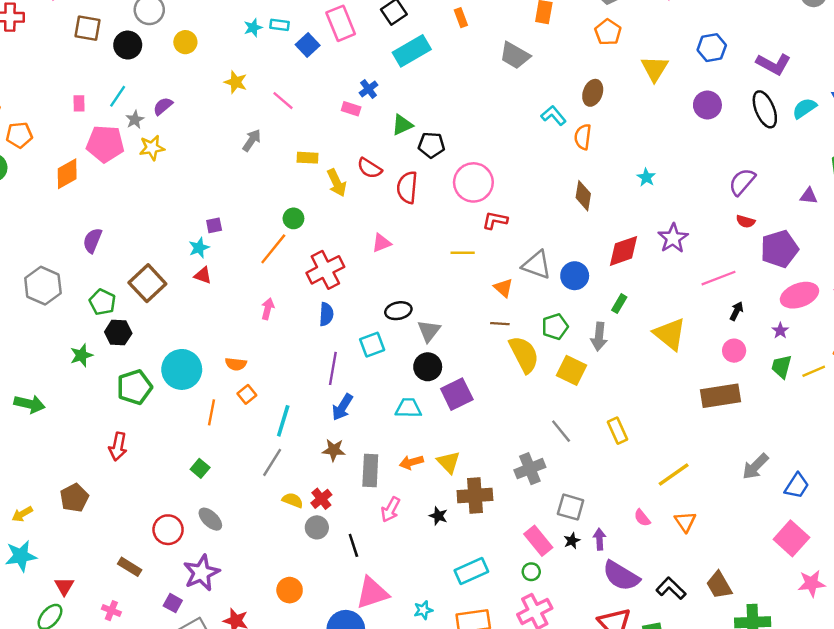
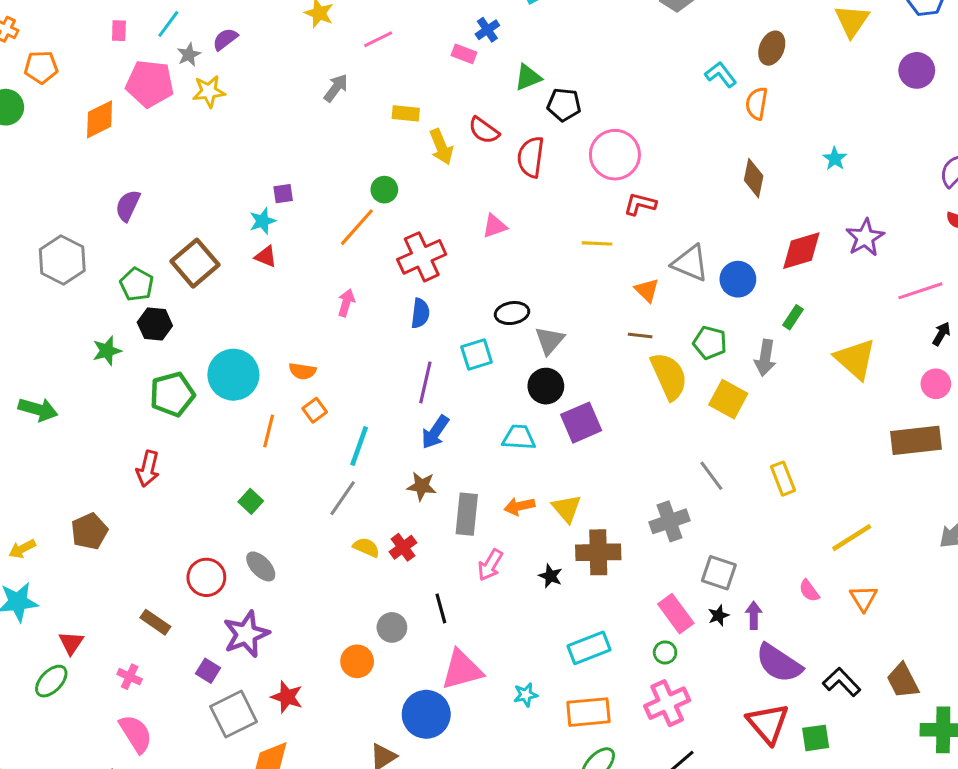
pink line: (283, 101) -> (378, 39), turned -70
green pentagon: (555, 327) -> (710, 343), turned 30
gray circle: (317, 527) -> (392, 627), moved

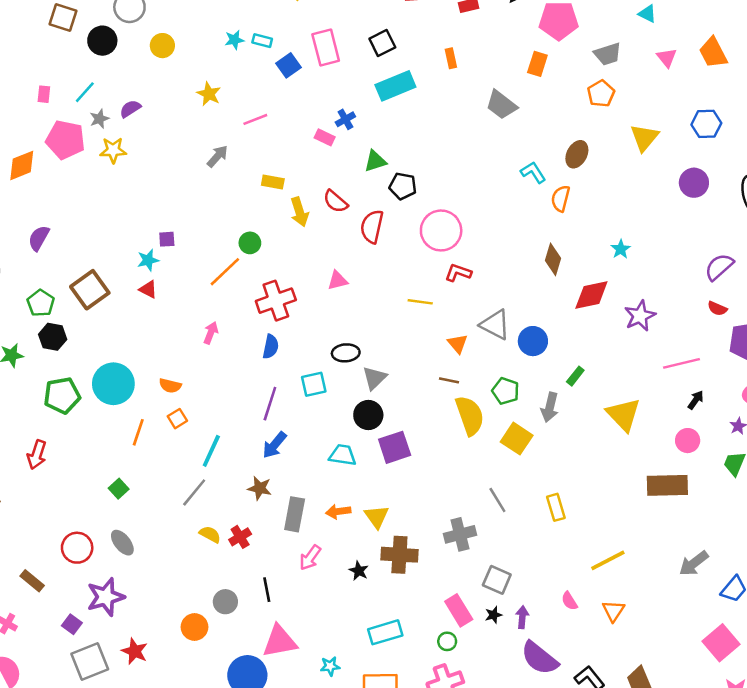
red diamond: (801, 251) -> (591, 295), moved

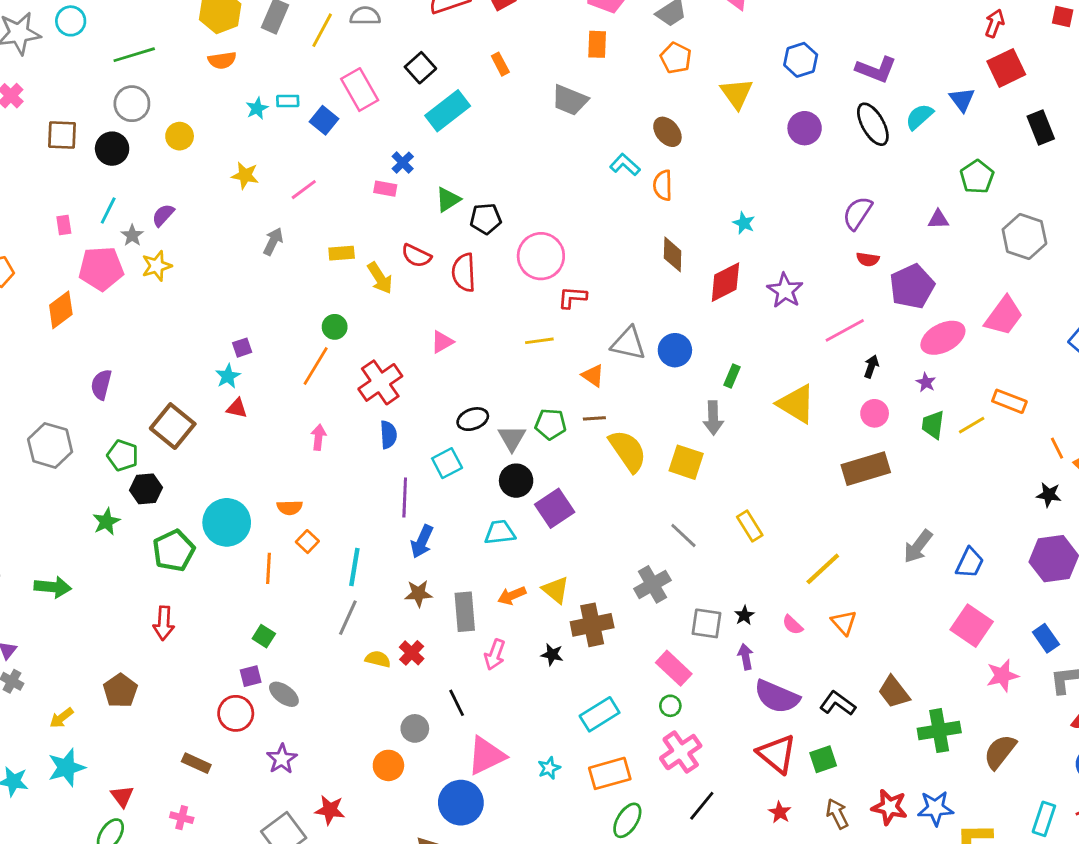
brown ellipse: (577, 154) -> (667, 132), turned -52
green pentagon: (506, 391) -> (551, 424), moved
purple star: (106, 597) -> (282, 759), size x0.7
black star: (493, 615) -> (744, 615), moved
purple square: (72, 624) -> (251, 676), moved, turned -36

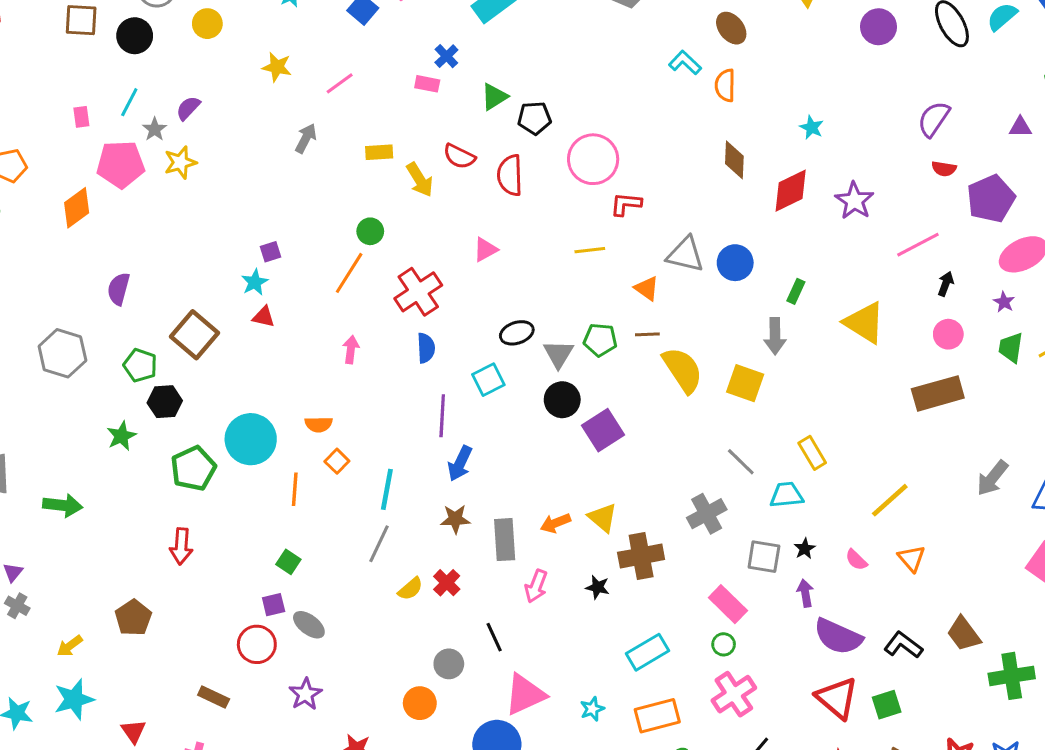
cyan trapezoid: (500, 532) -> (786, 495), moved
yellow semicircle: (378, 659) -> (410, 589), turned 125

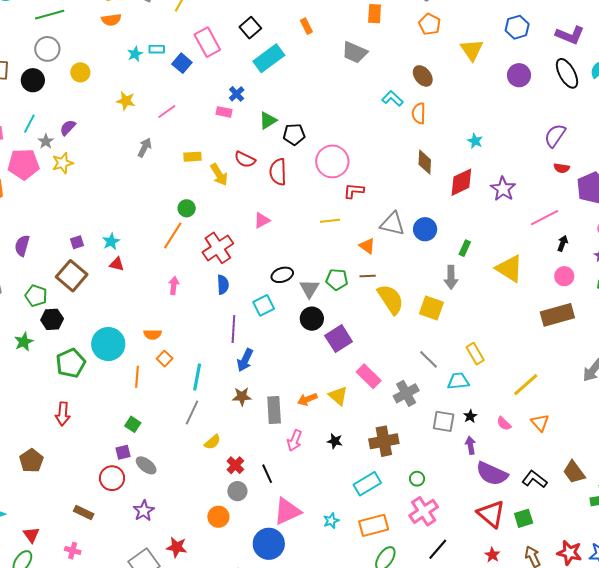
purple square: (271, 252) -> (77, 242), moved
brown cross: (641, 556) -> (384, 441), moved
red cross: (447, 583) -> (235, 465), moved
pink rectangle: (728, 604) -> (369, 376), moved

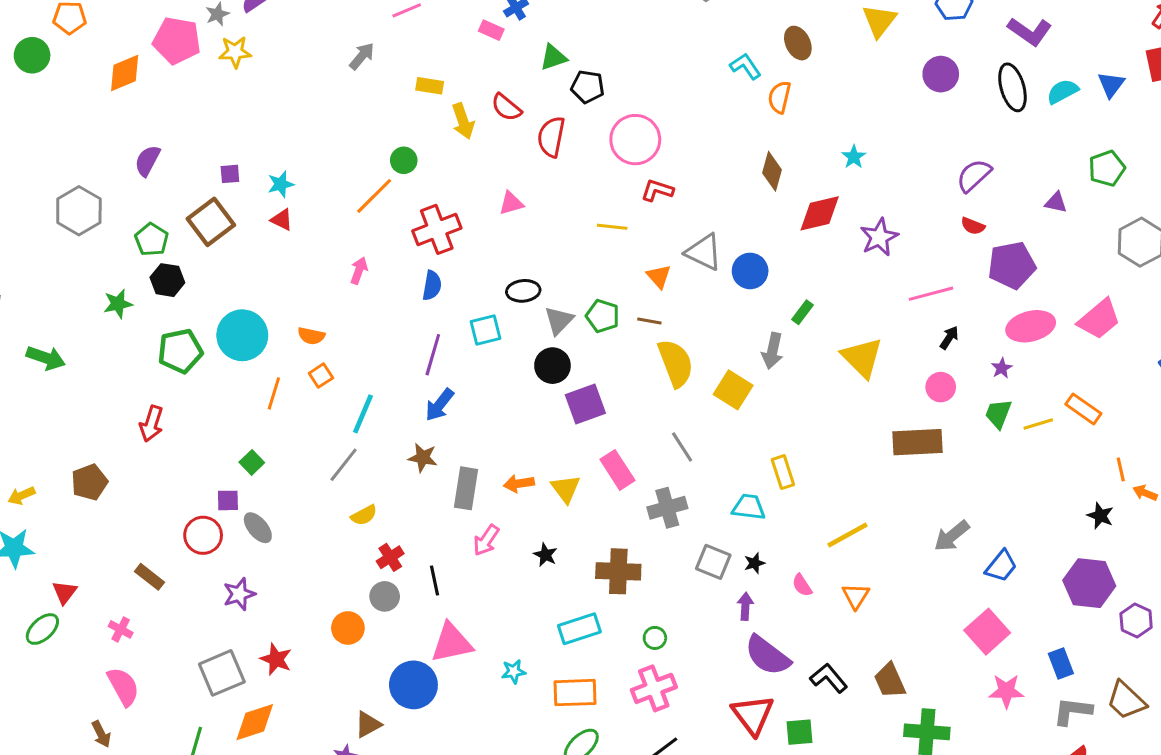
gray line: (428, 359) -> (682, 447), moved

